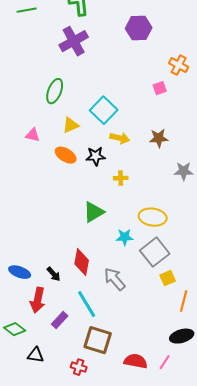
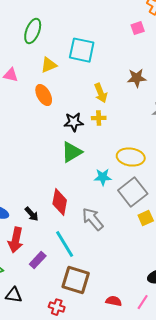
cyan square: (104, 110) -> (82, 50), turned -32
yellow arrow: (120, 138) -> (101, 93), moved, turned 54
orange ellipse: (66, 155) -> (44, 95), turned 30
black star: (96, 156) -> (74, 122), moved
red semicircle: (136, 361) -> (114, 301), size x0.7

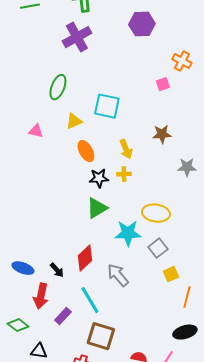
orange ellipse: (44, 95) -> (86, 151), moved
cyan star: (103, 177) -> (128, 233), size x1.5
gray square: (133, 192) -> (158, 248), size x0.7
red diamond: (60, 202) -> (85, 258), turned 36

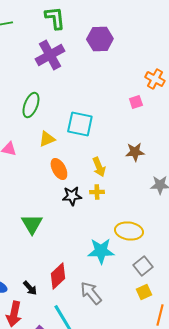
purple hexagon: (142, 24) -> (100, 39), moved
green triangle: (97, 208) -> (32, 224), moved, turned -30
gray square: (158, 248) -> (143, 266), moved

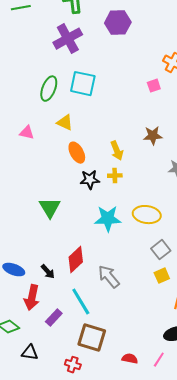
cyan square: (80, 124) -> (83, 84), moved
yellow triangle: (47, 139) -> (65, 123), turned 48
cyan star: (101, 251) -> (108, 219), moved

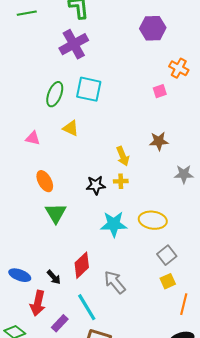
purple hexagon: (118, 23) -> (153, 28), moved
orange ellipse: (77, 153) -> (45, 181), moved

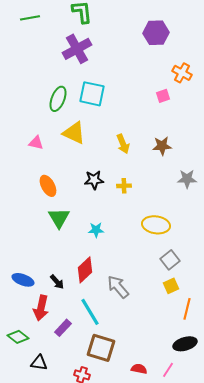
yellow triangle: (71, 128) -> (74, 133), size x1.4
yellow arrow: (123, 156) -> (123, 144), moved
black star: (96, 185) -> (94, 180), moved
cyan star: (114, 224) -> (96, 230), moved, size x0.6

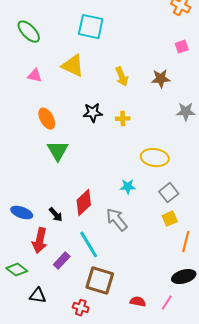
pink square: (163, 96) -> (182, 47), moved
green ellipse: (58, 99) -> (29, 32), moved, turned -65
cyan star: (96, 230) -> (128, 187), moved

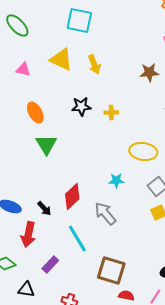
yellow arrow: (122, 77) -> (94, 64), moved
purple rectangle: (62, 261) -> (50, 264), moved
brown square: (100, 281) -> (111, 270), moved

